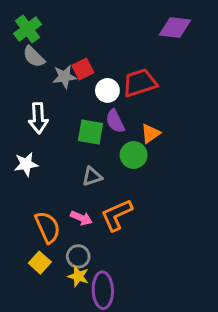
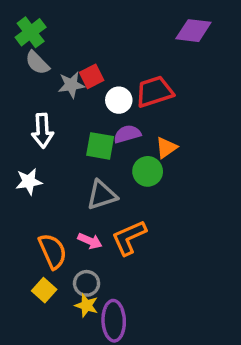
purple semicircle: (115, 121) -> (127, 134), turned 100
gray triangle: (92, 176) -> (102, 195), size x1.4

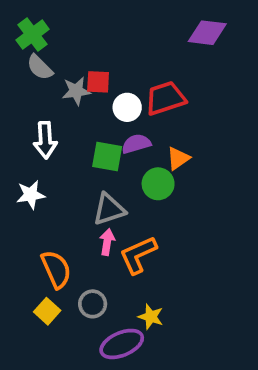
red square: (92, 76) -> (98, 82), turned 30
pink arrow: (90, 241) -> (107, 242), moved, turned -105
yellow star: (87, 305) -> (151, 317), moved
purple ellipse: (114, 321) -> (122, 344), turned 69

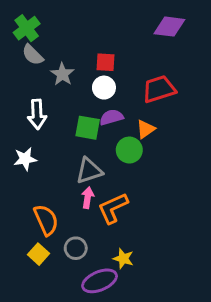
red square: (98, 82) -> (105, 62), moved
gray star: (76, 91) -> (62, 74), turned -30
red trapezoid: (165, 98) -> (159, 89), moved

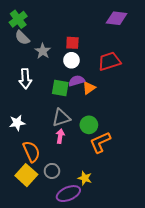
orange triangle: (146, 129) -> (89, 88), moved
green circle: (129, 150) -> (89, 125), moved
white star: (25, 159) -> (17, 123), moved
orange L-shape: (113, 208) -> (100, 142), moved
yellow square: (39, 254) -> (26, 175), size x1.5

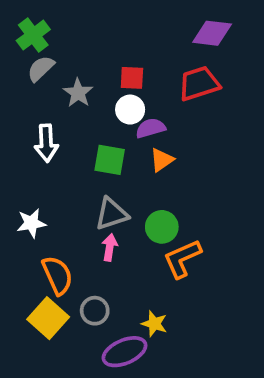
gray semicircle: (22, 38) -> (41, 69), turned 91
red trapezoid: (109, 61) -> (199, 83), moved
purple semicircle: (77, 81) -> (151, 128), moved

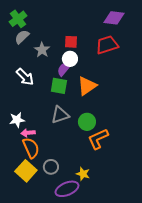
purple semicircle: (151, 128) -> (64, 69), moved, turned -35
white arrow: (46, 143) -> (25, 77), turned -42
orange triangle: (162, 160) -> (87, 86), size x1.5
pink arrow: (110, 247) -> (28, 133), moved, turned -104

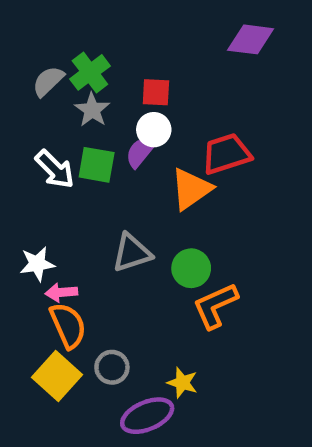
green cross: (18, 19) -> (90, 72), moved
red trapezoid: (107, 45) -> (226, 154), moved
green square: (59, 86) -> (97, 165), moved

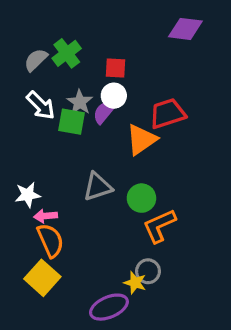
gray star: (92, 110) -> (80, 102), moved
white arrow: (55, 169) -> (41, 105), moved
gray circle: (112, 367) -> (148, 271), moved

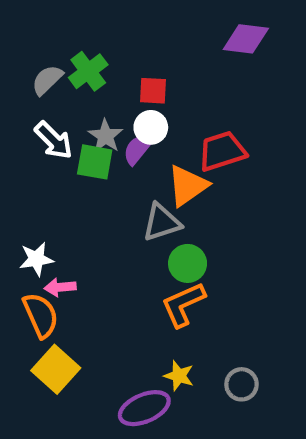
gray triangle: (98, 187) -> (162, 222), moved
orange L-shape: (159, 226) -> (183, 304), moved
orange semicircle: (50, 240) -> (41, 315), moved
gray circle: (148, 271) -> (241, 384), moved

